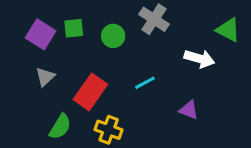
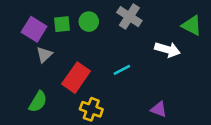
green circle: (113, 36) -> (89, 22), moved
gray triangle: (45, 77) -> (44, 55), moved
purple triangle: (189, 110) -> (159, 109), moved
green semicircle: (60, 127) -> (38, 102), moved

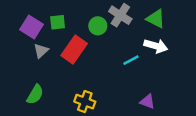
green circle: (89, 22) -> (98, 26), moved
green triangle: (192, 25) -> (156, 19), moved
cyan line: (122, 70) -> (131, 60), moved
red rectangle: (76, 78) -> (74, 50), moved

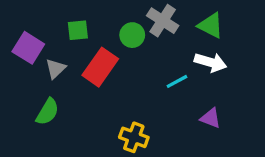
purple square: (32, 27) -> (28, 48), moved
green semicircle: (35, 94) -> (48, 112), moved
yellow cross: (85, 102) -> (134, 137), moved
purple triangle: (148, 102) -> (211, 118), moved

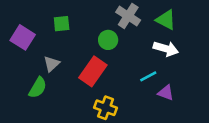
green circle: (132, 35) -> (108, 40), moved
red rectangle: (100, 67) -> (93, 71), moved
gray triangle: (56, 69) -> (52, 64), moved
cyan line: (177, 81) -> (148, 76), moved

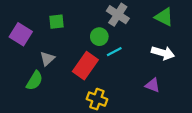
green triangle: (166, 20) -> (164, 17), moved
white arrow: (166, 49) -> (163, 53), moved
cyan line: (148, 76) -> (114, 52), moved

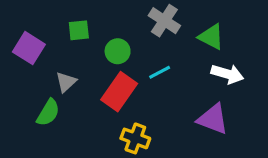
green triangle: (164, 17) -> (211, 37), moved
green circle: (99, 37) -> (118, 51), moved
purple triangle: (152, 85) -> (213, 119), size x1.5

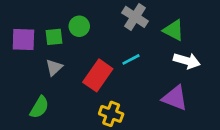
green square: (79, 30) -> (54, 37), moved
purple square: (29, 48) -> (23, 40), turned -30
green circle: (118, 51) -> (79, 26), moved
green semicircle: (48, 113) -> (39, 107), moved

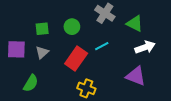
green circle: (79, 26) -> (72, 27), moved
purple square: (23, 40) -> (16, 49), moved
white arrow: (187, 61) -> (145, 47), turned -36

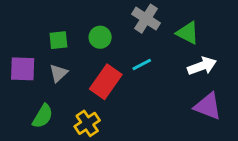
purple triangle: (136, 76) -> (208, 106), moved
yellow cross: (86, 88) -> (87, 123), moved, turned 36

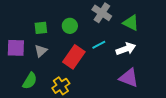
white arrow: (202, 66) -> (126, 49), moved
purple triangle: (208, 106) -> (129, 78), moved

